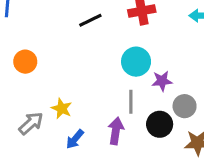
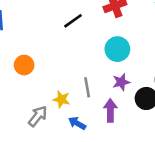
purple star: (162, 81) -> (121, 82), moved
gray line: (131, 102) -> (87, 87), moved
blue arrow: (75, 139) -> (77, 123), turned 90

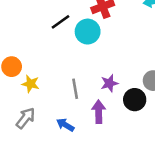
cyan circle: (117, 49) -> (88, 32), moved
yellow star: (61, 99) -> (30, 84), moved

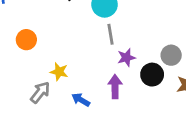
yellow star: (30, 84) -> (59, 72), moved
gray line: (75, 89) -> (110, 34), moved

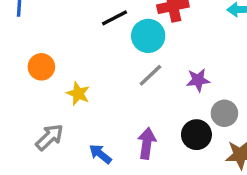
gray line: (110, 34) -> (150, 75), turned 48
purple star: (126, 58) -> (198, 80), moved
yellow star: (59, 72) -> (78, 94), moved

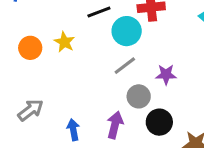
yellow star: (78, 94) -> (64, 42), moved
gray circle: (224, 113) -> (139, 96), moved
blue arrow: (100, 154) -> (73, 130), turned 35

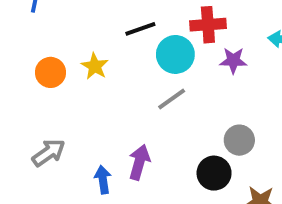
purple star: (166, 75) -> (233, 60), moved
gray circle: (139, 96) -> (239, 140), moved
purple arrow: (115, 125) -> (139, 162), moved

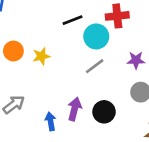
purple star: (233, 60) -> (136, 60), moved
yellow star: (95, 66) -> (41, 56), moved, turned 30
black circle: (214, 173) -> (104, 112), moved

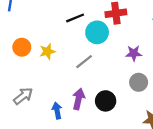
gray line: (95, 66) -> (84, 62), moved

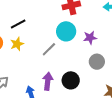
black line: (75, 18) -> (18, 24), moved
cyan circle: (97, 32) -> (66, 31), moved

